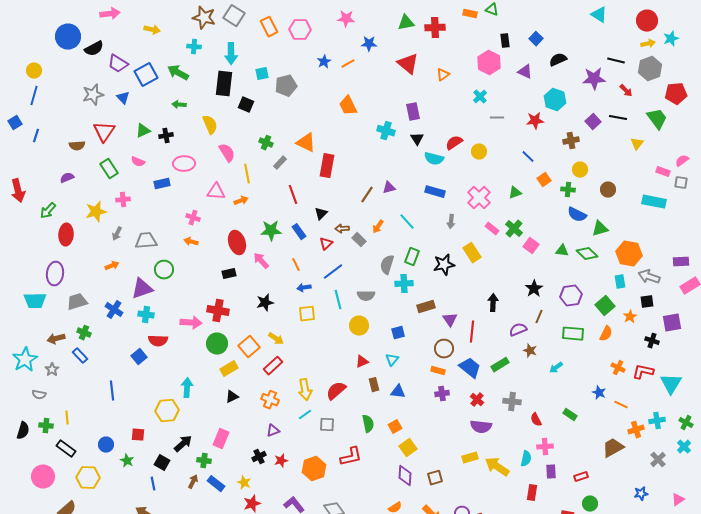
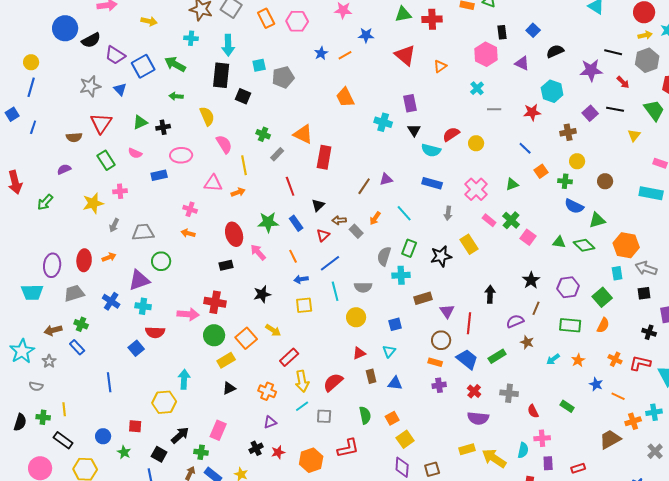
red ellipse: (66, 235) -> (84, 260), moved
orange star: (630, 317) -> (578, 360), moved
red rectangle: (273, 366) -> (289, 357), moved

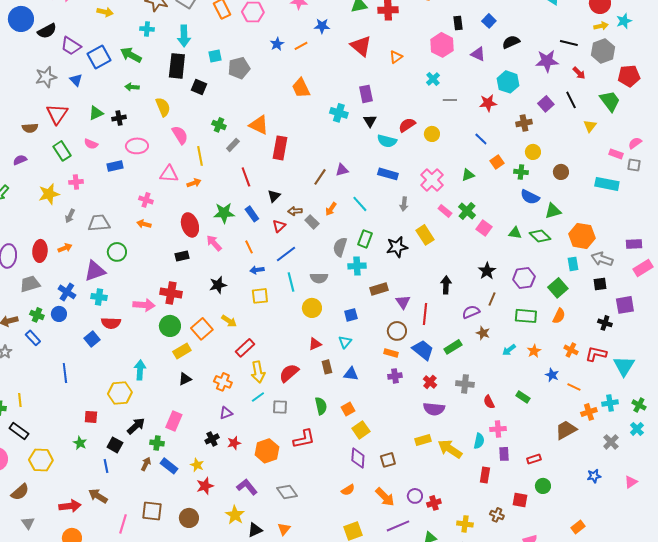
black line: (615, 109) -> (571, 100), turned 54
blue circle: (103, 436) -> (59, 314), moved

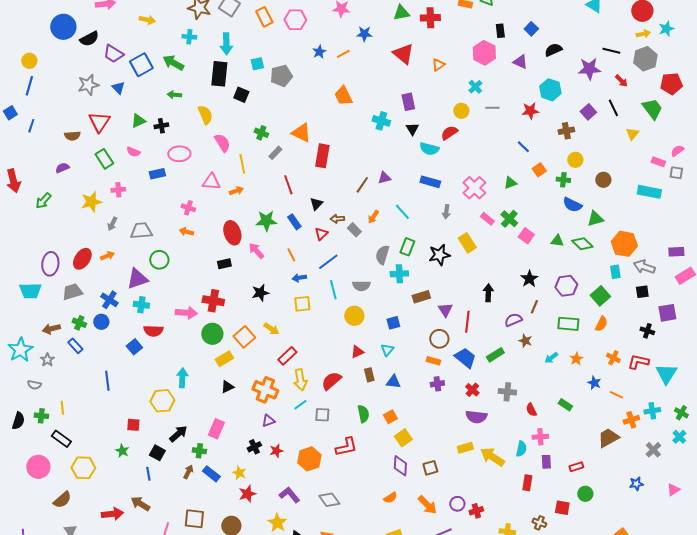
yellow circle: (432, 134) -> (461, 111), moved
red ellipse: (40, 251) -> (82, 259), turned 30
orange cross: (223, 382) -> (265, 390), size x1.4

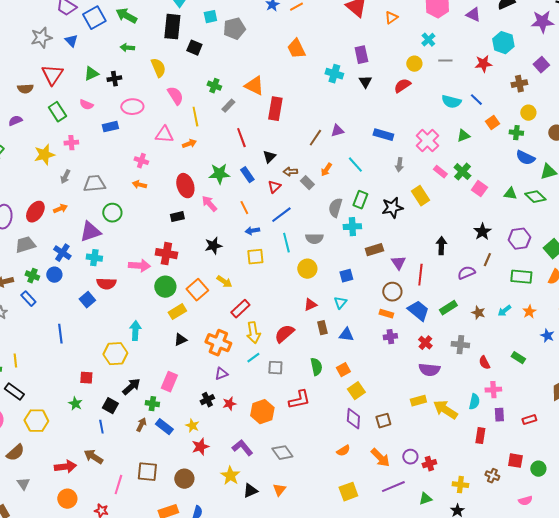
cyan semicircle: (429, 149) -> (451, 102), moved
brown star: (525, 341) -> (478, 313), moved
green circle: (585, 494) -> (538, 469), moved

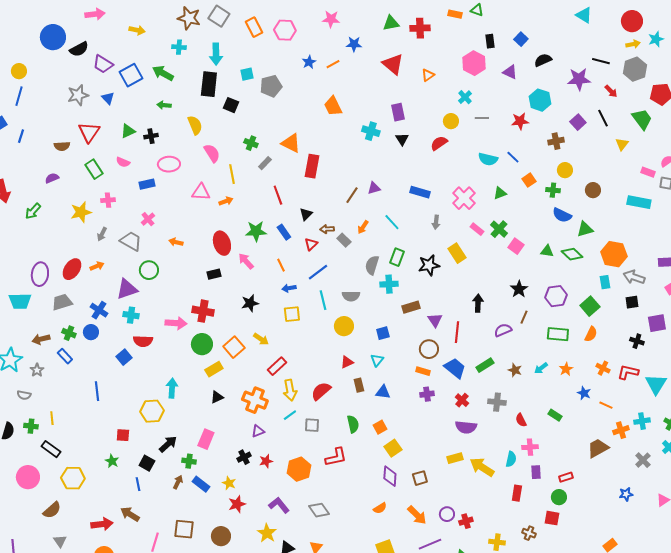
pink cross: (141, 161) -> (148, 219), moved, turned 32
gray trapezoid: (94, 184) -> (131, 241), turned 35
green circle: (538, 469) -> (559, 497), moved

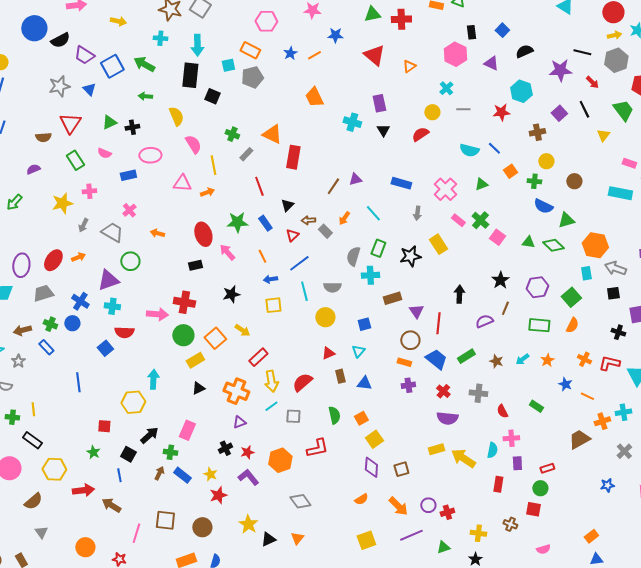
orange rectangle: (254, 27) -> (250, 50), moved, turned -36
purple L-shape: (279, 505) -> (248, 477), moved
red arrow: (102, 524) -> (83, 490), moved

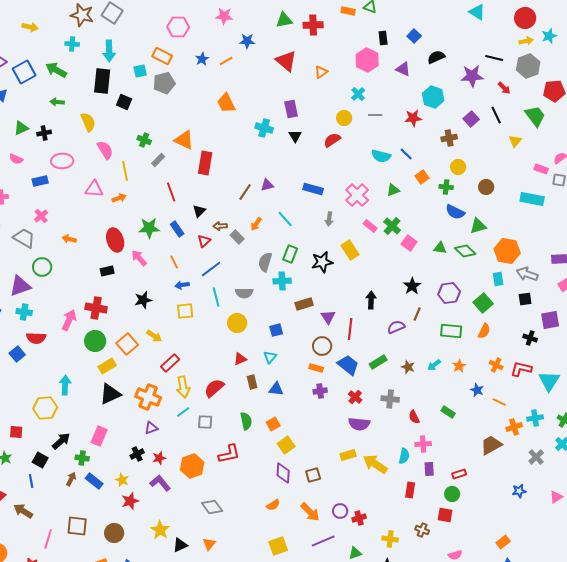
pink arrow: (157, 314) -> (69, 320), turned -70
black triangle: (198, 388) -> (110, 394), size x1.6

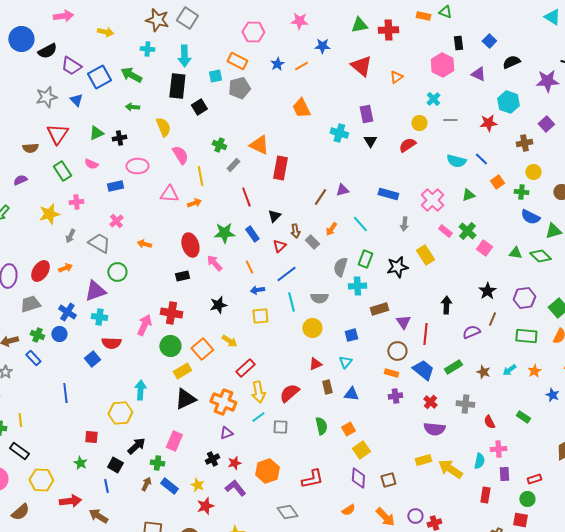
black square: (124, 102) -> (199, 107), turned 35
brown arrow: (220, 226) -> (295, 231), turned -96
red L-shape: (229, 454) -> (312, 479), moved

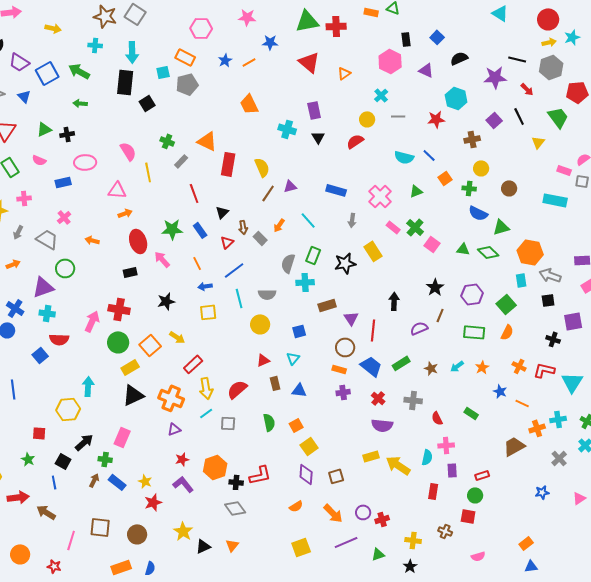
green triangle: (359, 25) -> (307, 21), size x1.4
yellow semicircle: (163, 127) -> (262, 167), moved
orange arrow: (194, 203) -> (125, 213), moved
black cross: (212, 459) -> (236, 482), moved, turned 32

